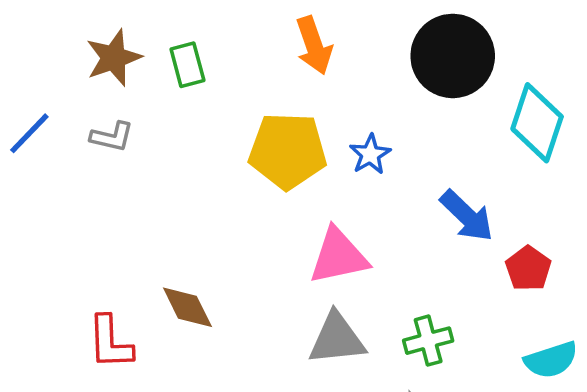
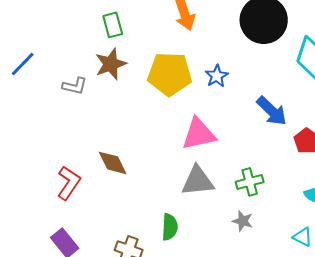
brown star: (114, 58) -> (111, 64), moved
gray L-shape: (112, 137) -> (75, 86), moved
red L-shape: (110, 342) -> (69, 183), turned -144

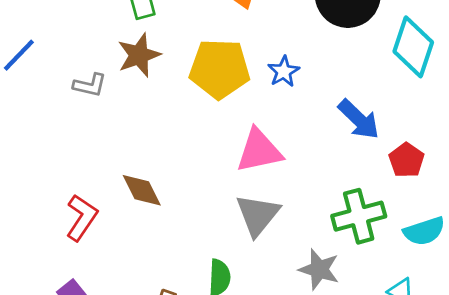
gray triangle: (198, 181) -> (258, 215), turned -45
green cross: (250, 182) -> (359, 216), moved, size x1.4
gray star: (243, 221) -> (319, 269), size x1.4

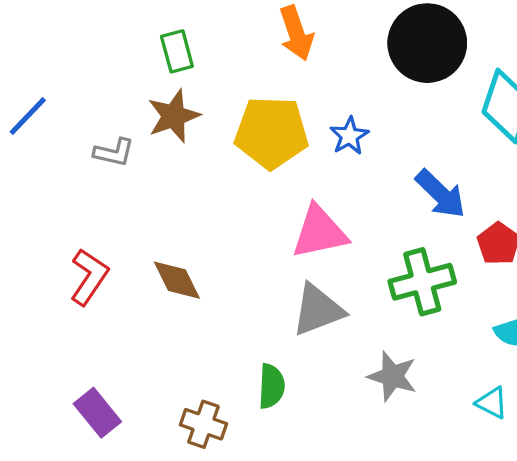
gray triangle: (258, 215) -> (318, 310), turned 30
green cross: (359, 216) -> (422, 282), moved
red L-shape: (82, 218) -> (89, 277), moved

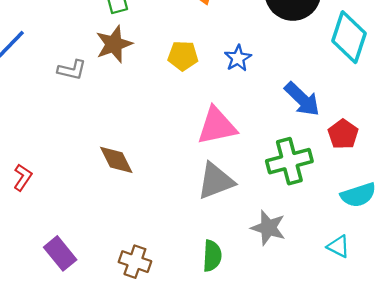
yellow pentagon: (271, 133) -> (183, 56), size x0.6
red L-shape: (89, 277) -> (23, 177), moved, size x0.7
green semicircle: (271, 386) -> (212, 256), moved

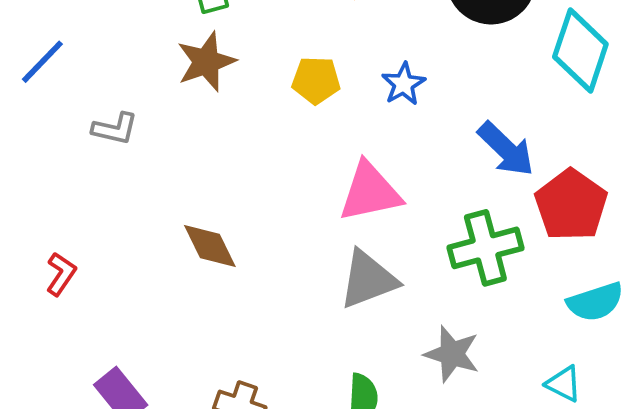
gray L-shape: (72, 70) -> (115, 129), moved
red pentagon: (343, 134) -> (571, 205), size x1.5

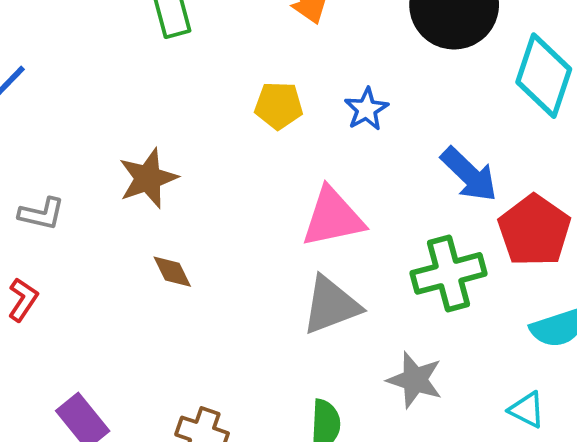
brown star: (206, 62) -> (148, 178), moved
gray L-shape: (115, 129) -> (42, 214), moved
brown diamond: (210, 246) -> (172, 272), size x0.7

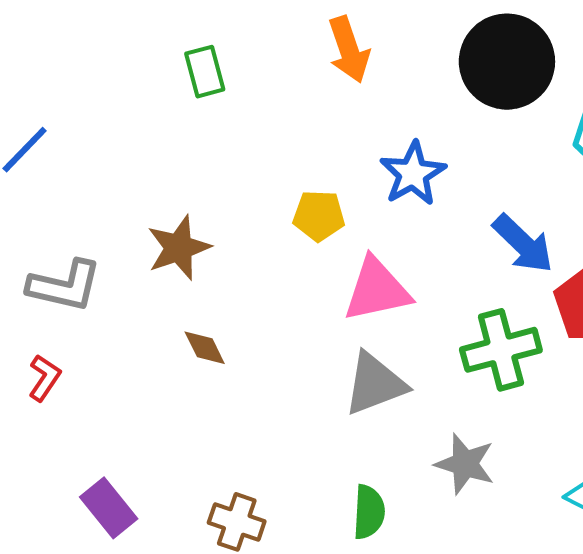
yellow pentagon: (279, 105) -> (319, 216), moved
blue star: (366, 109) -> (413, 174), size x1.4
gray L-shape: (42, 214) -> (65, 286), size x1.5

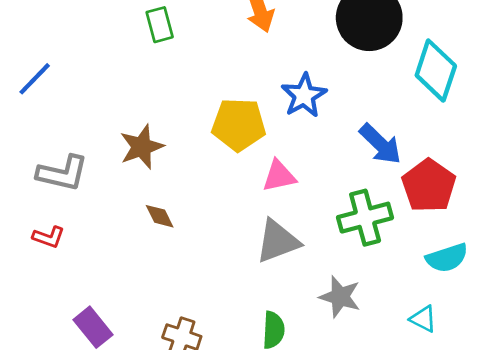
yellow pentagon: (319, 216) -> (239, 125), size x1.5
pink triangle: (377, 290) -> (279, 176), size x0.7
red L-shape: (45, 378) -> (49, 237), turned 76

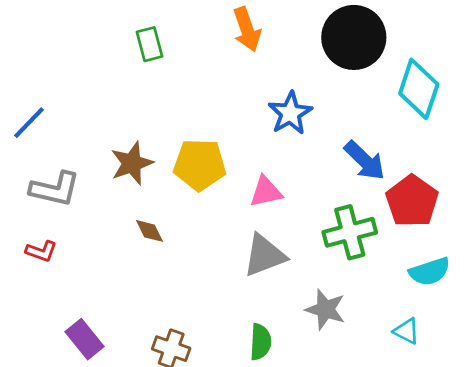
blue line: (35, 79) -> (29, 123), moved
yellow pentagon: (239, 125) -> (200, 165), moved

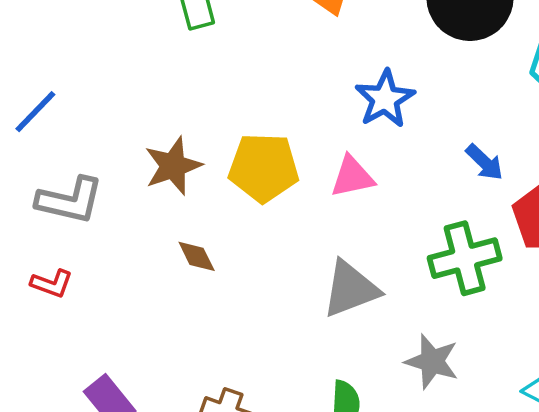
blue arrow: (365, 161) -> (484, 162), size x0.7
pink triangle: (266, 192) -> (352, 177), moved

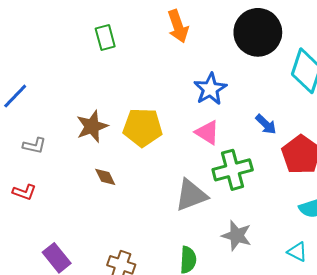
pink triangle: (352, 177) -> (207, 132), moved, turned 44
gray L-shape: (70, 200) -> (34, 146), size x0.6
green cross: (465, 258) -> (233, 170), moved

